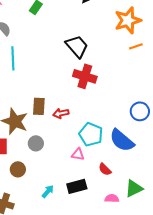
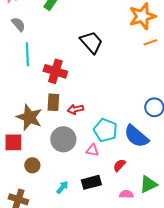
red cross: (85, 76) -> (55, 71), moved
gray circle: (36, 143) -> (63, 139), moved, size x1.6
red semicircle: (105, 169) -> (119, 165), turned 88

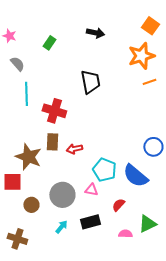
black trapezoid: (91, 42) -> (90, 82), turned 30
gray circle: (63, 139) -> (62, 195), moved

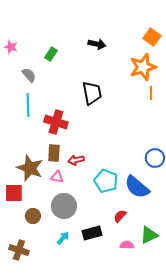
gray semicircle: (17, 64) -> (29, 75), moved
orange line: (149, 82) -> (151, 93), turned -72
pink triangle: (91, 190) -> (57, 177), moved

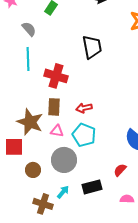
red arrow: (76, 160) -> (84, 108), moved
cyan pentagon: (106, 181) -> (84, 135), moved
brown cross: (19, 250) -> (43, 204), moved

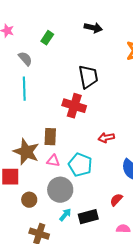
red cross: (56, 76) -> (74, 106), moved
red arrow: (84, 108) -> (106, 138), moved
cyan arrow: (63, 192) -> (65, 215), moved

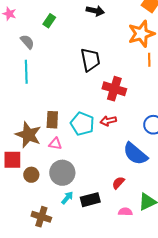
red cross: (74, 106) -> (114, 89), moved
cyan pentagon: (80, 165) -> (82, 124), moved
brown circle: (29, 200) -> (31, 175), moved

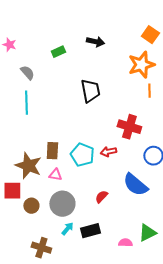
green rectangle: (49, 21) -> (58, 52), moved, turned 32
red cross: (114, 89) -> (129, 127), moved
red semicircle: (118, 183) -> (101, 197), moved

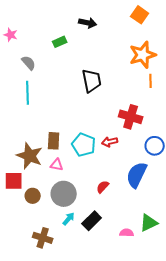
orange square: (150, 35) -> (140, 15), moved
black arrow: (95, 42) -> (88, 23), moved
blue semicircle: (135, 185) -> (137, 175), turned 76
black rectangle: (90, 231) -> (92, 221), turned -30

